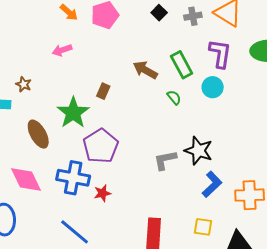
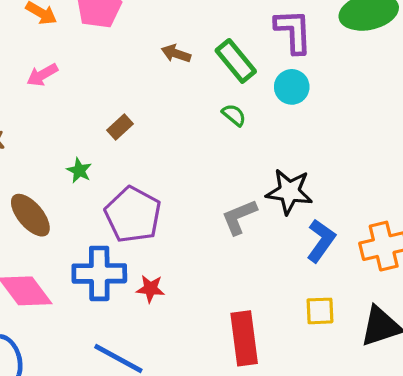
brown arrow: (145, 70) -> (176, 53), moved, size x0.7
brown rectangle: (103, 91) -> (120, 127), turned 35
green star: (73, 113) -> (79, 170), size x0.5
red star: (102, 193) -> (150, 289), turned 30

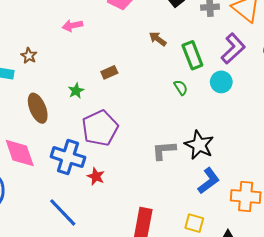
purple L-shape: (293, 31) -> (233, 49), turned 32

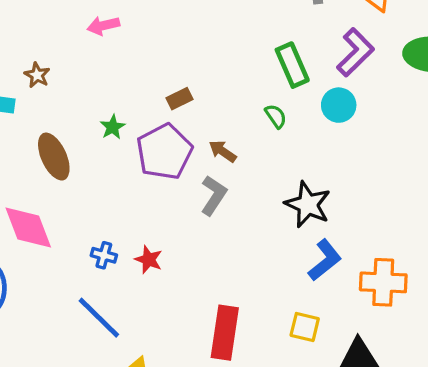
brown arrow: (158, 39) -> (223, 151), moved
brown rectangle: (109, 72) -> (179, 99), moved
purple pentagon: (100, 128) -> (164, 152), moved
gray L-shape: (164, 150) -> (214, 195), moved, turned 130
blue cross: (68, 157) -> (104, 255), moved, size x0.5

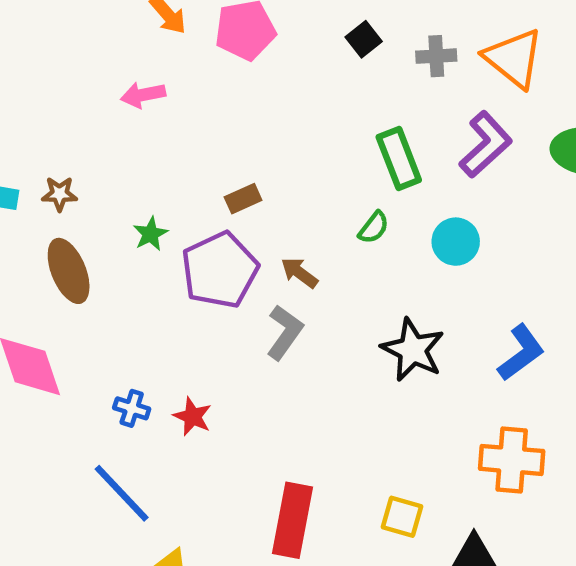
brown star: (37, 75) -> (60, 194), moved, turned -30
cyan circle: (339, 105) -> (456, 242), moved
green semicircle: (276, 116) -> (374, 228), turned 70
blue L-shape: (325, 260) -> (521, 353), moved

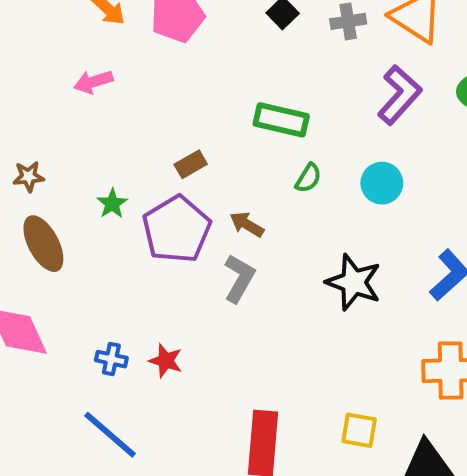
green rectangle: (399, 159) -> (281, 120), moved, turned -50

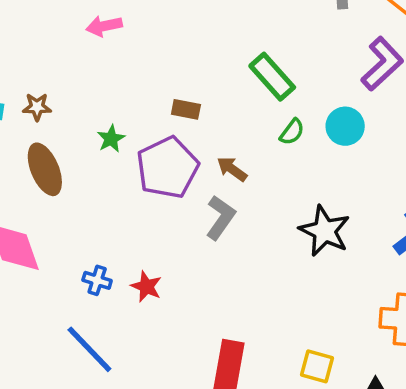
green rectangle: (281, 120) -> (272, 77), turned 30
brown rectangle: (191, 164) -> (186, 109), turned 36
cyan circle: (382, 183) -> (345, 126), moved

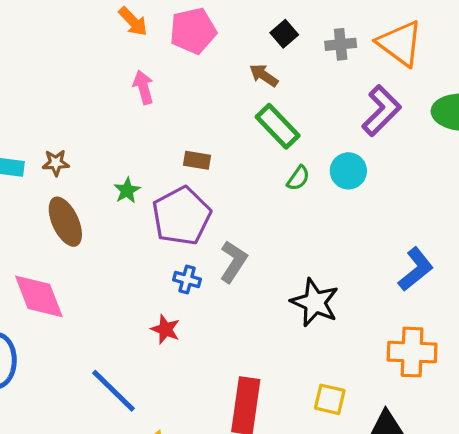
pink arrow: (104, 26) -> (143, 87), moved, turned 88
brown arrow: (232, 169) -> (264, 75), moved
black star: (325, 231) -> (315, 302), moved
blue cross: (97, 280) -> (187, 279), moved

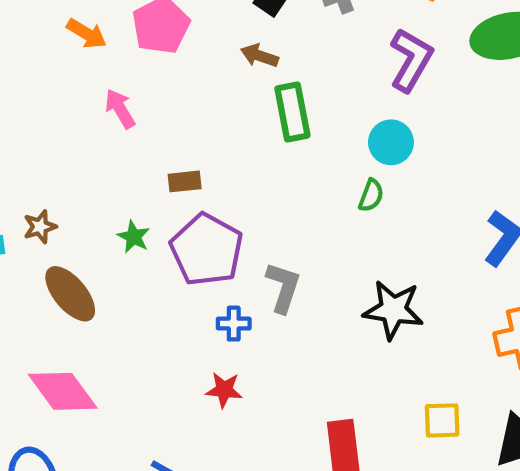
green rectangle: (278, 126) -> (292, 112), turned 48
brown rectangle: (197, 160) -> (185, 181), moved
green semicircle: (298, 178) -> (371, 195), moved

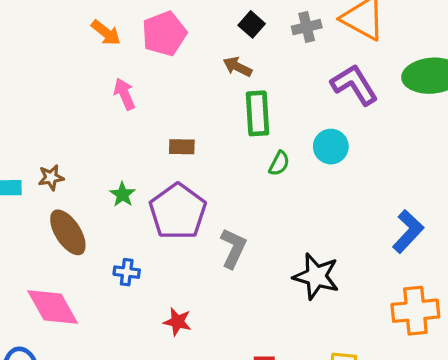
purple L-shape: (411, 60) -> (354, 85), turned -69
brown rectangle: (185, 181) -> (182, 147), moved
green semicircle: (371, 195) -> (279, 163), moved
blue cross: (234, 324) -> (127, 272), moved

